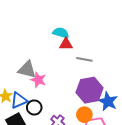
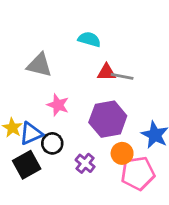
red triangle: (66, 44) -> (106, 72), moved
gray triangle: (27, 70) -> (39, 65), moved
purple hexagon: (89, 90) -> (108, 119), moved

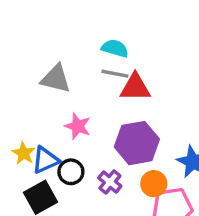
red triangle: (106, 72) -> (135, 87), size x1.4
gray line: (122, 76) -> (115, 74), moved
purple cross: (85, 163) -> (110, 182), moved

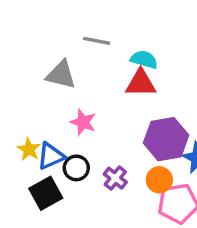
cyan semicircle: (115, 48) -> (144, 59), moved
gray line: (115, 74) -> (97, 41), moved
purple hexagon: (137, 143) -> (166, 139), moved

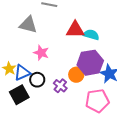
cyan semicircle: (144, 59) -> (91, 35), moved
orange circle: (159, 180) -> (76, 75), moved

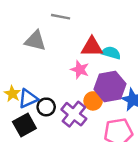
pink star: (41, 53) -> (80, 70), moved
purple cross: (60, 86) -> (74, 114), size x1.5

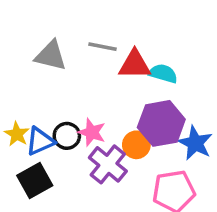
gray line: (61, 17) -> (102, 47), moved
pink star: (80, 70) -> (92, 132), moved
black circle: (46, 107) -> (67, 136), moved

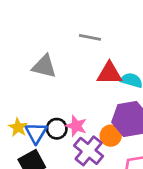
gray line: (102, 47) -> (90, 37), moved
blue triangle: (40, 141) -> (36, 133), turned -35

